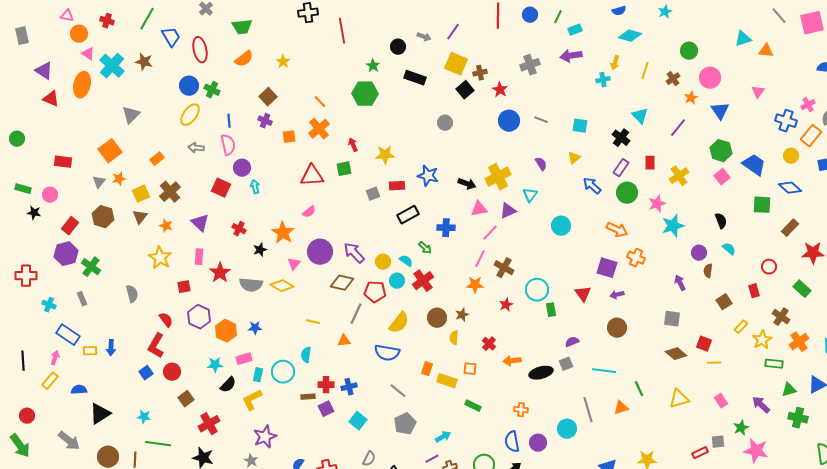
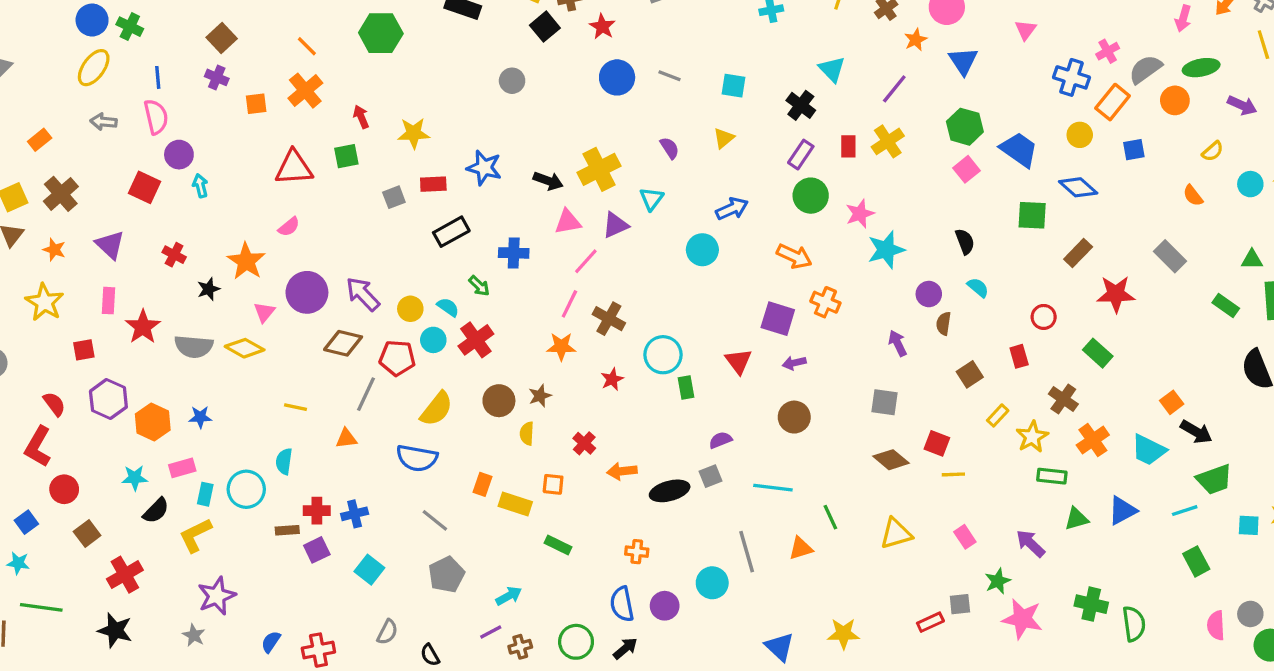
yellow cross: (679, 176) -> (888, 141), moved
blue arrow: (592, 186) -> (732, 209), moved, turned 114
blue square: (146, 373) -> (26, 522), moved
green cross: (798, 418) -> (1091, 604), moved

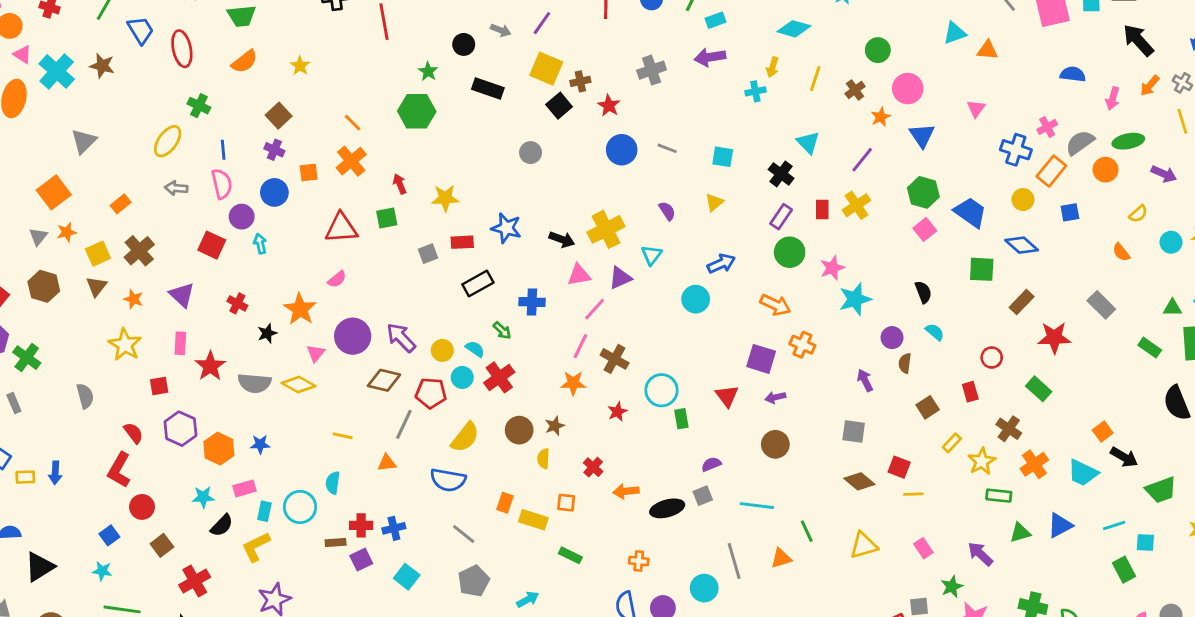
blue circle: (92, 20) -> (274, 192), moved
green trapezoid: (1214, 479) -> (1161, 490), moved
cyan square: (1249, 525) -> (1145, 543), moved

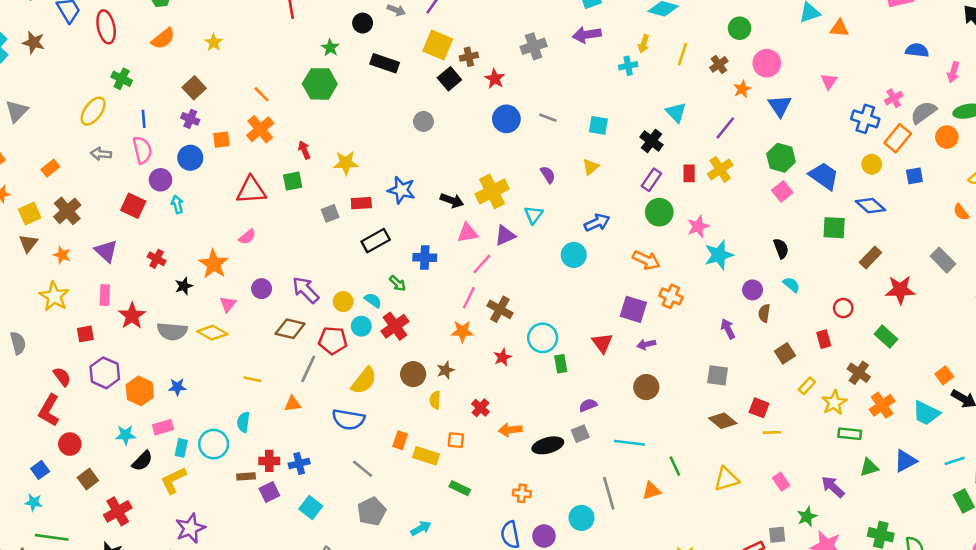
purple circle: (353, 336) -> (262, 289), size x0.6

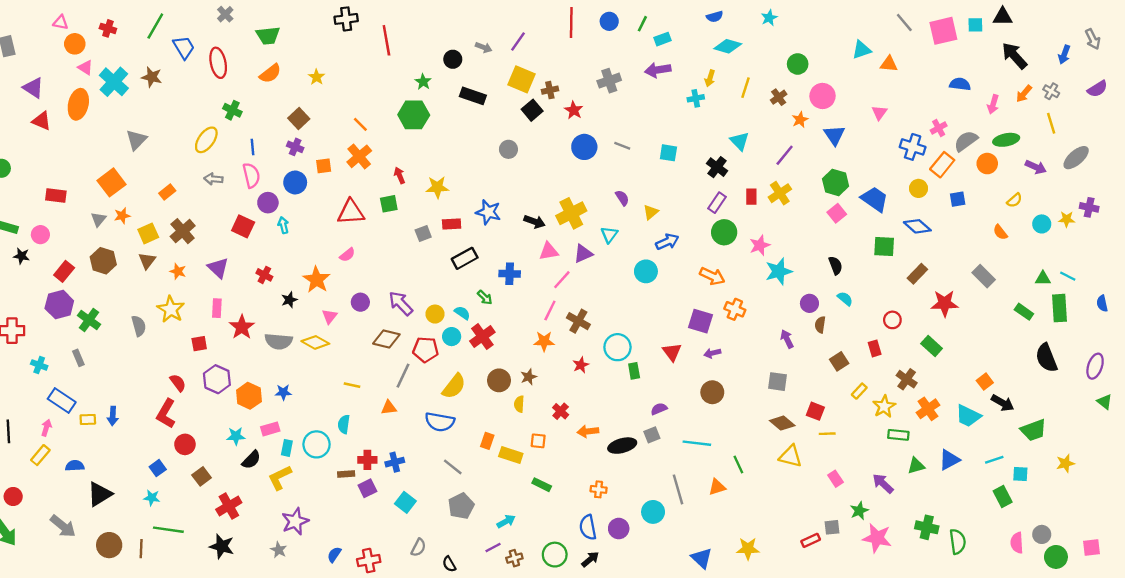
yellow triangle: (591, 167) -> (651, 212), moved
gray semicircle: (18, 343) -> (139, 326), moved
yellow triangle: (727, 479) -> (791, 456), moved, turned 30

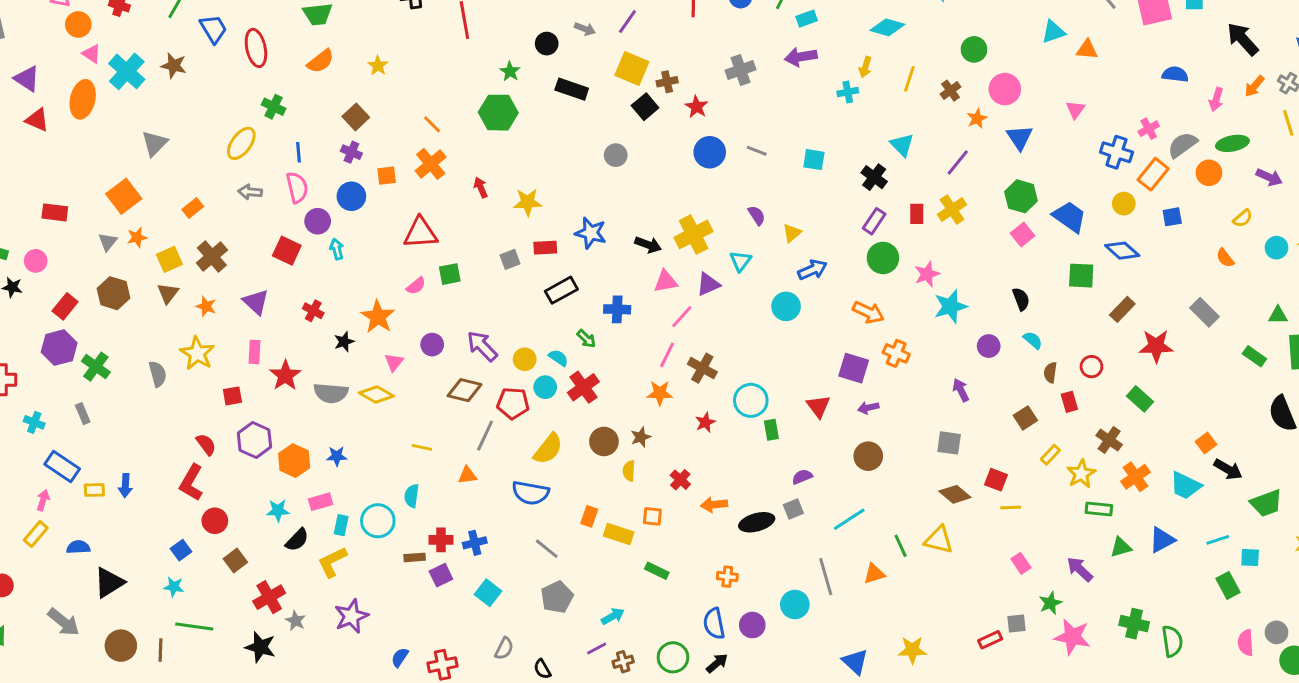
green square: (389, 204) -> (450, 274), moved
brown semicircle: (820, 325) -> (1050, 372), moved
cyan line: (697, 443) -> (849, 519), turned -40
yellow triangle: (791, 456) -> (939, 540), moved
gray star: (279, 550) -> (296, 621), moved

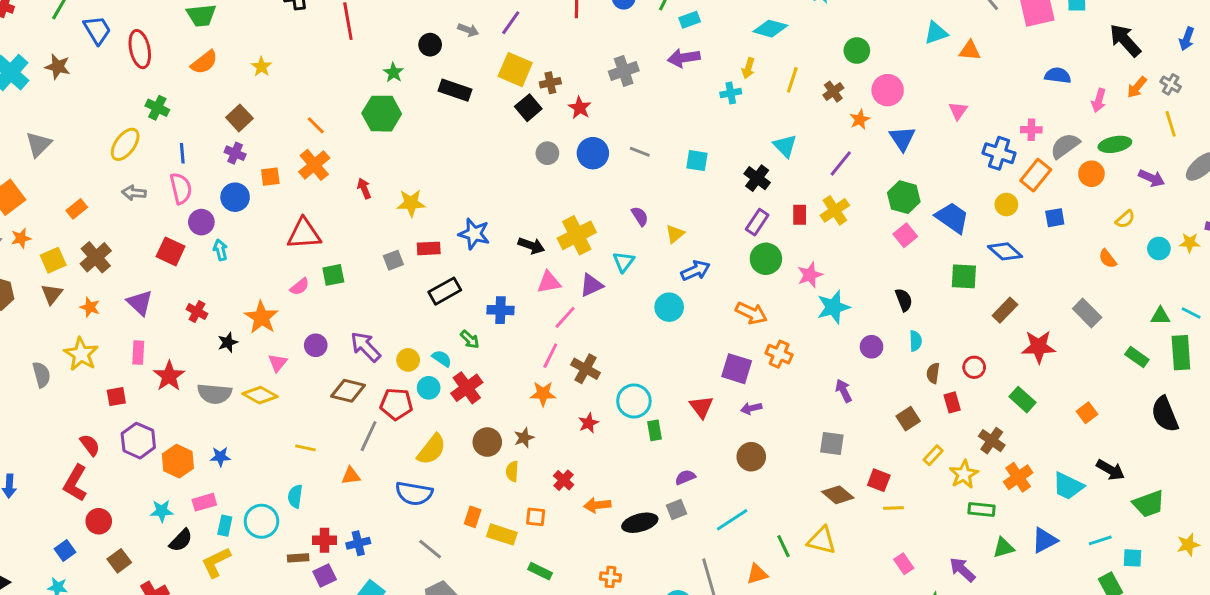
pink cross: (1149, 129) -> (1031, 130), turned 30
gray circle: (616, 155) -> (547, 153), moved
cyan semicircle: (1033, 340) -> (915, 341), turned 48
orange square: (1206, 443) -> (1087, 413), moved

